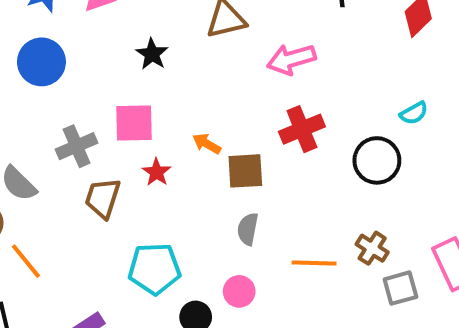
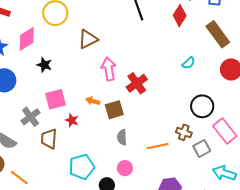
black star: (152, 54) -> (44, 65), moved
pink arrow: (291, 59) -> (109, 69), moved, turned 110
black circle: (377, 160) -> (202, 106), moved

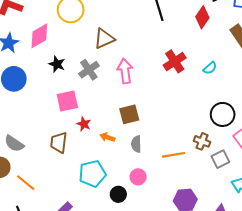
red cross: (137, 83) -> (175, 61), moved
orange arrow: (93, 101) -> (107, 137), moved
gray cross: (31, 117) -> (89, 70), moved

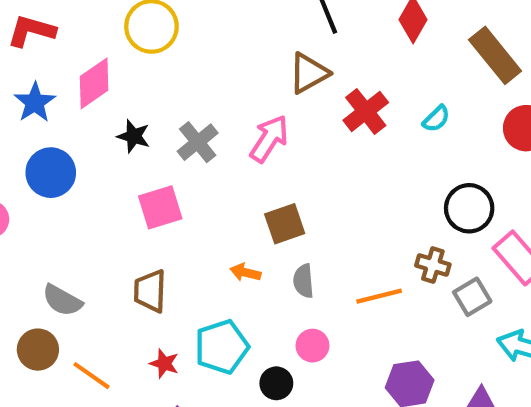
brown triangle: (104, 39) -> (309, 73), moved
pink arrow: (125, 71) -> (269, 139), turned 45
red star: (84, 124) -> (164, 364), moved

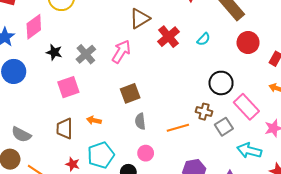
orange arrow: (245, 272) -> (94, 120), moved

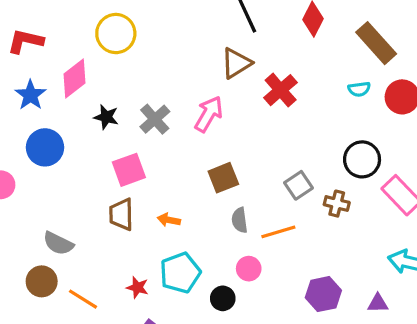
cyan semicircle: (203, 39) -> (359, 89), moved, turned 40
gray square: (224, 127) -> (299, 185), moved
orange line: (178, 128) -> (278, 232), moved
brown trapezoid: (65, 129) -> (121, 214), moved

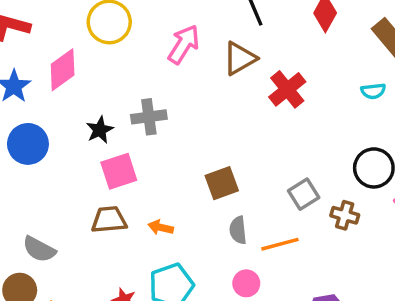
pink arrow: (209, 114) -> (184, 44), moved
black star: (106, 117) -> (100, 130), moved, turned 30
gray cross: (155, 119) -> (149, 117), turned 32
brown trapezoid: (121, 214) -> (109, 220), turned 84

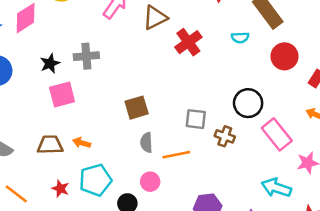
cyan semicircle: (373, 91) -> (240, 38), moved
gray square: (304, 194) -> (196, 119), turned 35
brown trapezoid: (109, 220) -> (50, 145), moved
orange arrow: (161, 227) -> (82, 143), moved

